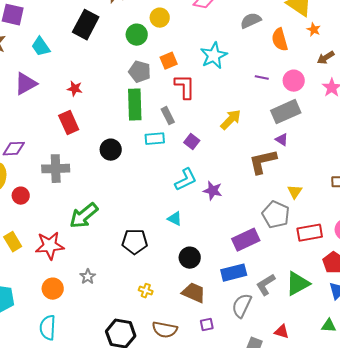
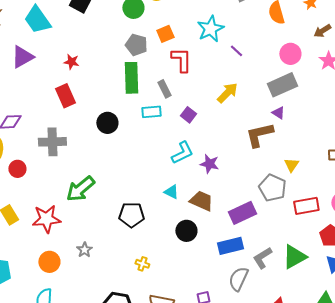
cyan trapezoid: (41, 47) -> (37, 20), size x1.4
purple line: (262, 78) -> (236, 51), moved, turned 32
brown trapezoid: (194, 293) -> (201, 201), moved

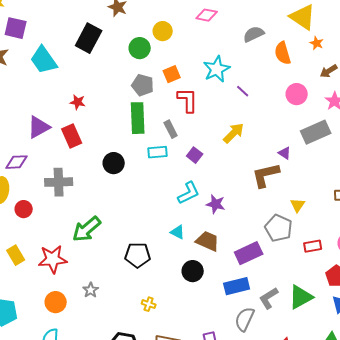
purple triangle: (22, 57) -> (39, 127), moved
gray rectangle: (282, 85) -> (316, 132), moved
red rectangle: (306, 206) -> (313, 246), size x0.7

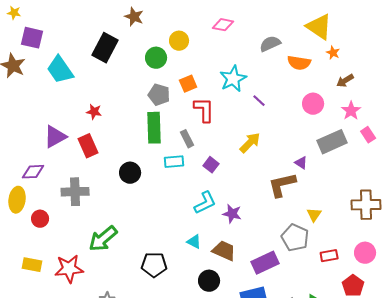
orange semicircle: (283, 53) -> (299, 63), turned -65
yellow rectangle: (16, 255) -> (32, 265), turned -48

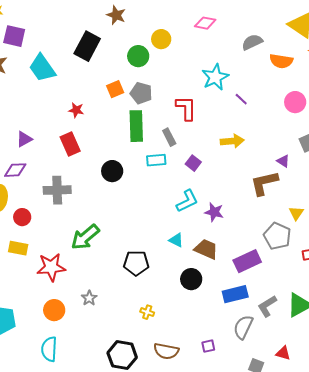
orange square: (188, 84) -> (115, 89), moved
purple triangle: (55, 137) -> (24, 139), moved, size x0.7
yellow arrow: (250, 143) -> (232, 141), turned 40
yellow rectangle: (32, 265) -> (18, 248), moved

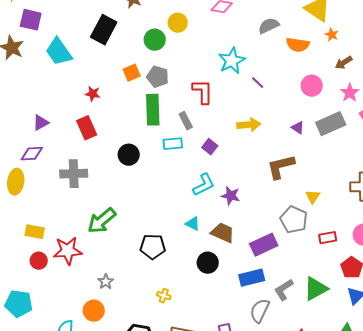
purple triangle: (283, 161) -> (298, 128), moved
red circle: (22, 217) -> (39, 261), moved
orange circle: (54, 310) -> (94, 311), moved

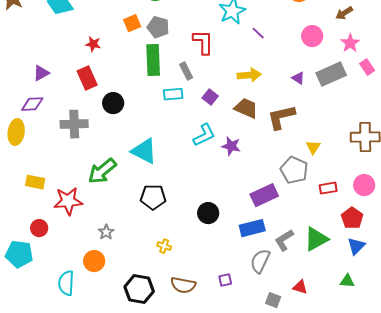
black circle: (129, 155) -> (113, 103), moved
cyan triangle: (193, 224) -> (144, 151), moved, size x1.8
brown trapezoid: (223, 233) -> (246, 108), moved
red circle: (39, 261) -> (39, 228), moved

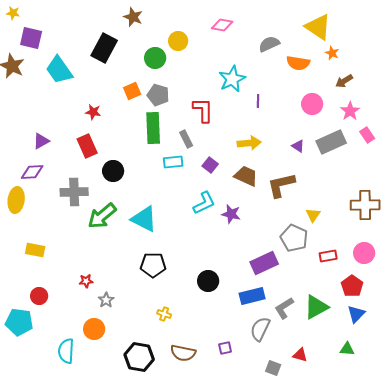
purple line: (258, 33) -> (258, 101), turned 48
green arrow: (102, 171) -> (102, 216), moved
red star: (68, 201) -> (86, 281), moved, size x0.5

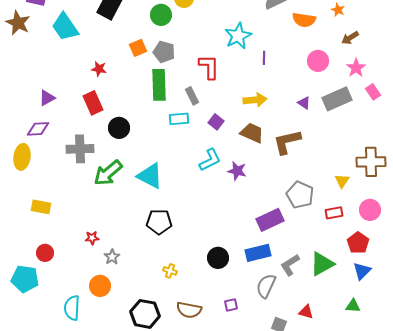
yellow triangle: (313, 215) -> (342, 181), moved
black circle: (208, 281) -> (218, 258), moved

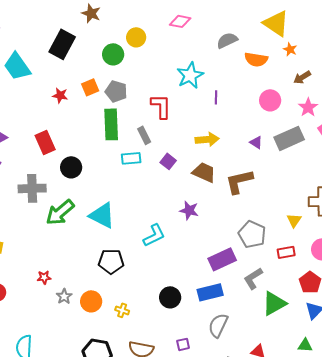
red star: (99, 69) -> (60, 95), moved
cyan L-shape: (210, 160) -> (154, 235), moved
gray L-shape: (290, 265) -> (253, 278), moved
orange circle: (100, 286) -> (91, 301), moved

